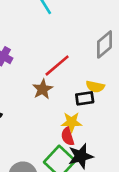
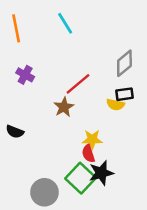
black rectangle: (85, 98) -> (124, 94), moved

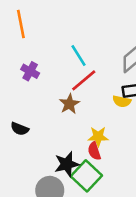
cyan line: (65, 23) -> (79, 55), moved
black star: (101, 173) -> (67, 164), moved

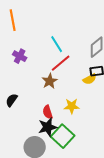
yellow semicircle: (122, 101) -> (90, 79), turned -40
black semicircle: (20, 129) -> (12, 100), turned 104
red semicircle: (94, 151) -> (48, 112), moved

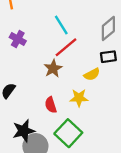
yellow semicircle: (90, 79) -> (92, 74), moved
black star: (48, 127) -> (24, 131), moved

